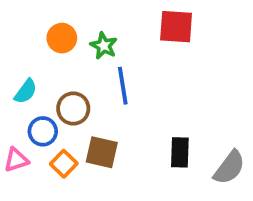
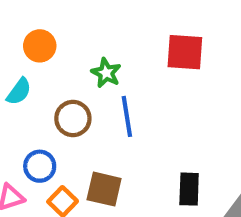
orange circle: (62, 38) -> (40, 46), moved
cyan semicircle: (26, 91) -> (19, 92), moved
brown circle: (73, 109) -> (73, 118), moved

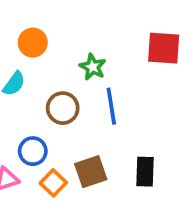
brown square: (104, 189) -> (91, 172), turned -32
black rectangle: (189, 189) -> (145, 172), moved

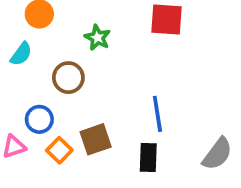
blue line: (111, 106) -> (157, 114), moved
black rectangle: (145, 172) -> (148, 157), moved

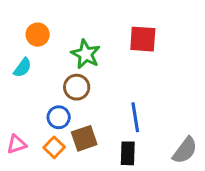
green star: (97, 38) -> (86, 54), size x1.4
brown circle: (68, 78) -> (77, 87), moved
blue circle: (39, 119) -> (59, 117), moved

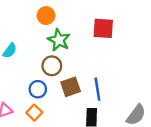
orange circle: (38, 35) -> (46, 16), moved
brown square: (84, 138) -> (71, 87), moved

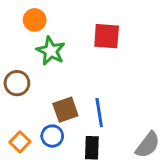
brown circle: (52, 66) -> (17, 83), moved
blue circle: (38, 89) -> (52, 136), moved

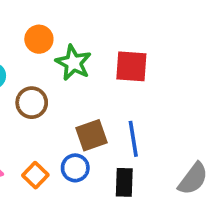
orange circle: (35, 20) -> (39, 39), moved
red square: (107, 36) -> (131, 66), moved

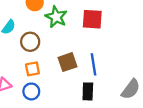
blue circle: (75, 168) -> (31, 91), moved
orange square: (35, 175) -> (32, 69), moved, turned 35

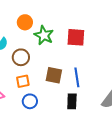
brown square: (67, 62) -> (54, 75), turned 30
blue circle: (31, 91) -> (30, 101), moved

